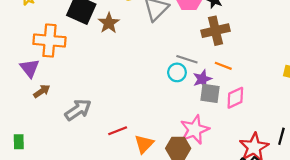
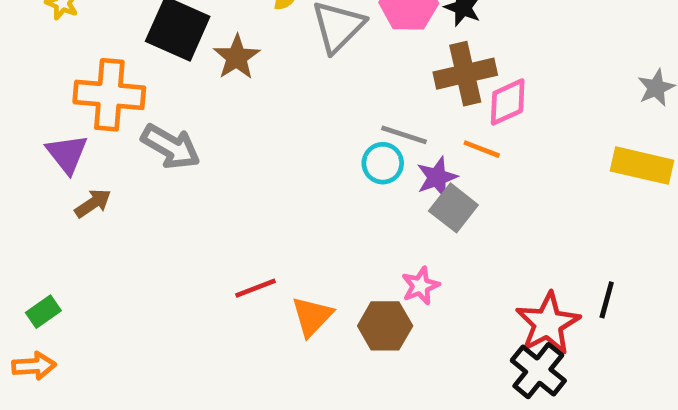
gray square: (210, 93) -> (453, 208), turned 30
pink diamond: (235, 98) -> (508, 102), moved
gray arrow: (78, 110) -> (171, 147), moved, turned 64
pink star: (195, 130) -> (420, 286), size x0.6
green rectangle: (19, 142) -> (43, 312), turned 56

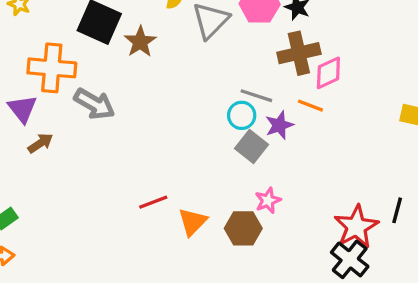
gray square: (453, 208) -> (251, 146), moved

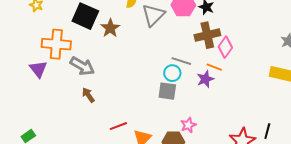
pink diamond: (328, 73) -> (225, 47), turned -30
purple star: (279, 125) -> (205, 79), moved
brown arrow: (40, 143) -> (88, 95), moved, turned -91
gray square: (251, 146) -> (167, 91), moved, turned -30

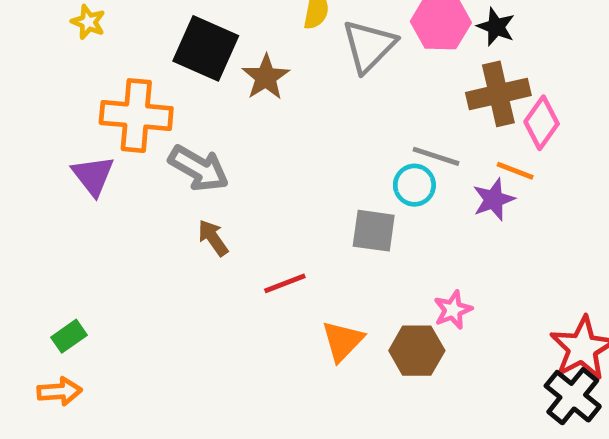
gray square: (167, 91) -> (374, 231), moved
red line: (118, 126) -> (285, 283), moved

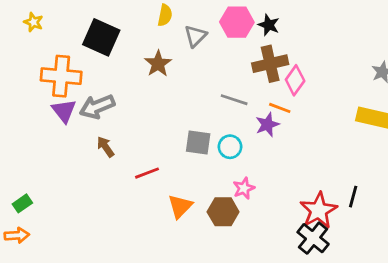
gray triangle: (369, 46) -> (195, 36), size x0.7
brown star: (266, 77) -> (158, 64), moved
gray arrow: (199, 168) -> (97, 107), turned 128
purple triangle: (93, 176) -> (64, 111), moved
cyan circle: (414, 185) -> (230, 147), moved

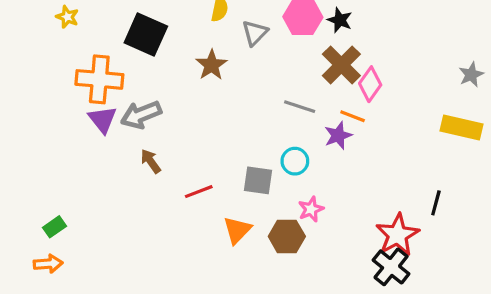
brown cross: (270, 64) -> (341, 65), turned -32
gray square: (198, 143) -> (258, 180), moved
black line: (353, 197) -> (436, 203), moved

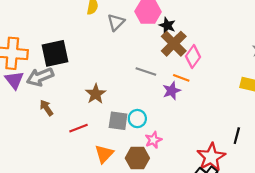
black star: (340, 20) -> (167, 25), moved
black square: (146, 35) -> (55, 53), moved, turned -36
brown star: (212, 65) -> (96, 94), moved
cyan circle: (295, 161) -> (137, 119), moved

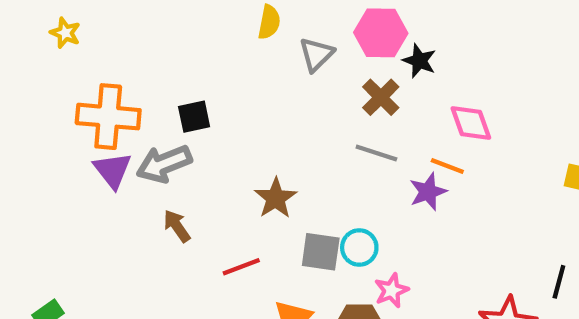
brown cross: (174, 44) -> (381, 97), moved, size x0.7
black square: (55, 53) -> (194, 117), size x0.6
pink diamond: (193, 57) -> (471, 123), turned -55

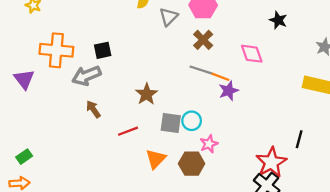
black star: (419, 61) -> (278, 20), moved
orange line: (447, 166) -> (220, 77), moved
purple triangle: (112, 170) -> (24, 79), moved

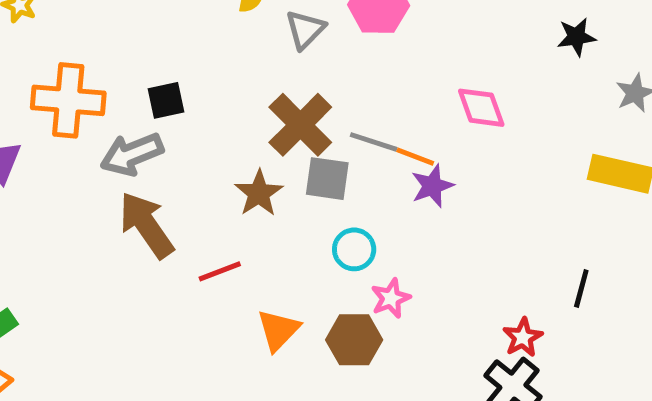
black star: (278, 20) -> (576, 37), moved, turned -30
brown cross: (203, 40) -> (300, 125), moved, size x1.5
brown arrow: (93, 109) -> (146, 225), size x1.8
gray square: (171, 123) -> (327, 179), moved
red star: (271, 162) -> (523, 337), size x0.6

